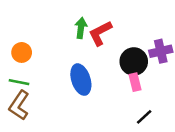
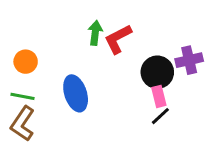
blue ellipse: (81, 80) -> (76, 93), moved
black line: (144, 117) -> (160, 116), moved

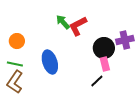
green arrow: (95, 33) -> (63, 22), turned -49
black line: (160, 116) -> (97, 81), moved

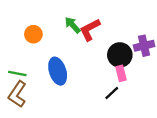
orange circle: (17, 41) -> (33, 34), moved

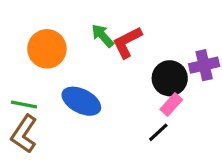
orange circle: (33, 34) -> (47, 49), size x1.5
blue ellipse: (58, 71) -> (81, 101), turned -45
pink rectangle: (121, 73) -> (171, 104), turned 56

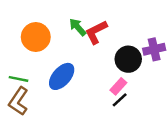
blue ellipse: (81, 101) -> (62, 76), turned -76
pink rectangle: (171, 104) -> (118, 86), moved

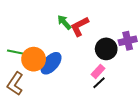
orange circle: (36, 37) -> (34, 59), moved
green line: (18, 79) -> (15, 52), moved

